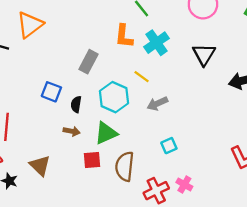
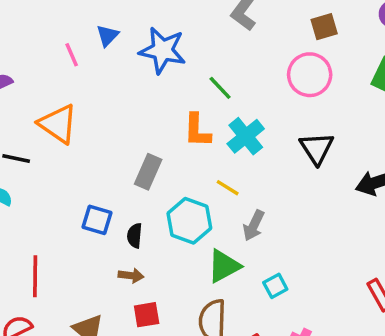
orange triangle: (30, 25) -> (58, 124), turned -44
gray arrow: (157, 104) -> (254, 226), turned -36
green triangle: (106, 133) -> (224, 266), moved
red square: (92, 160) -> (147, 315), moved

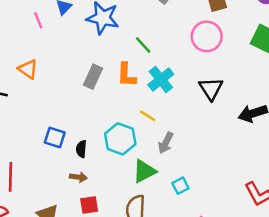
orange triangle: (58, 124) -> (28, 69), size x0.7
gray rectangle: (148, 172) -> (93, 77), moved

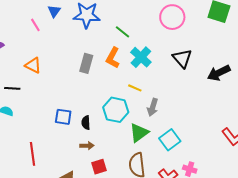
orange L-shape: (126, 75) -> (113, 58), turned 35
cyan square: (180, 186) -> (170, 140), size x1.5

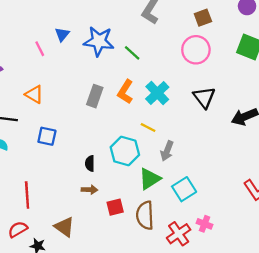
green line: (122, 32) -> (132, 53), moved
blue square: (63, 117) -> (47, 136), moved
red square: (99, 167) -> (115, 207), moved

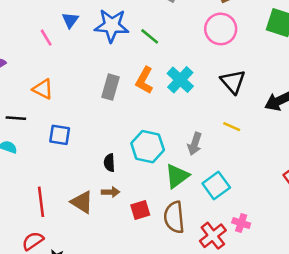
yellow line: (148, 128) -> (232, 127), moved
brown triangle: (64, 227) -> (82, 202), moved

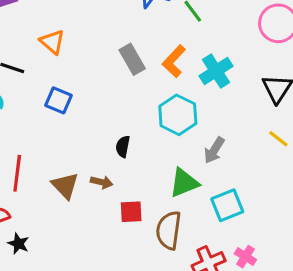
gray rectangle: (110, 87) -> (132, 59), turned -60
yellow line: (232, 127) -> (278, 139), moved
cyan hexagon: (148, 147) -> (178, 115), moved
black semicircle: (109, 163) -> (123, 147), moved

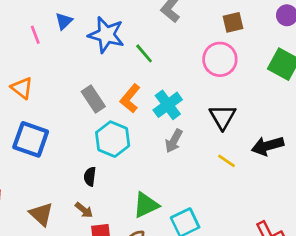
blue square: (59, 100) -> (31, 139), size x1.5
cyan hexagon: (178, 115) -> (113, 139), moved
gray arrow: (214, 150) -> (174, 141), moved
brown arrow: (102, 182) -> (84, 210), moved, turned 30

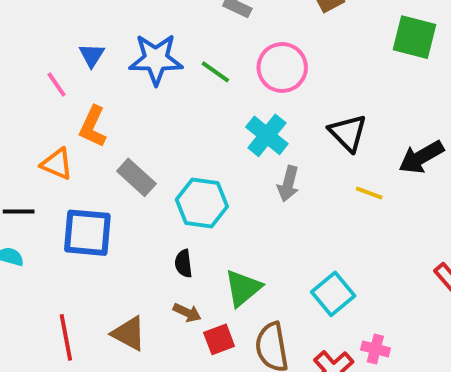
pink circle: (220, 59) -> (282, 67), moved
orange L-shape: (130, 98) -> (93, 127), moved
gray rectangle: (93, 99) -> (136, 177), moved
green triangle: (146, 205) -> (243, 288), moved

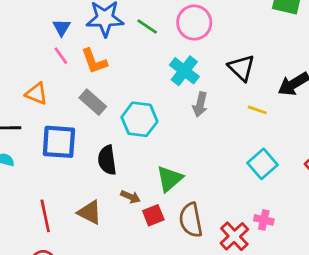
blue triangle: (92, 55) -> (62, 27), moved
pink line: (57, 85) -> (61, 56), moved
orange L-shape: (93, 127) -> (94, 61), moved, turned -44
black semicircle: (183, 263) -> (107, 160), moved, size x1.5
cyan square: (333, 294) -> (262, 164), moved

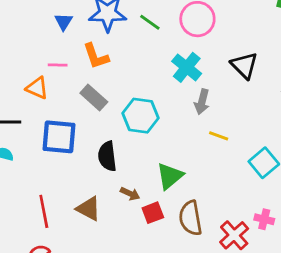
pink line: (61, 56) -> (58, 65), moved, turned -54
yellow line: (257, 110) -> (219, 136), moved

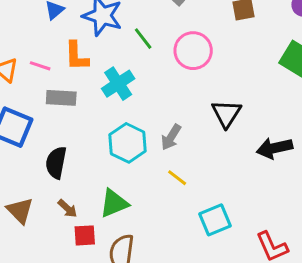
pink line: (58, 65) -> (40, 66), moved
cyan cross: (187, 67) -> (118, 84), moved
gray rectangle: (94, 97) -> (61, 98), turned -56
cyan hexagon: (140, 116) -> (128, 143), moved

